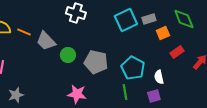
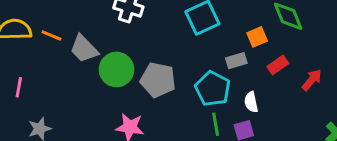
gray rectangle: (149, 19) -> (236, 61), moved
green circle: (68, 55) -> (116, 69), size x1.5
green line: (125, 92) -> (216, 124), moved

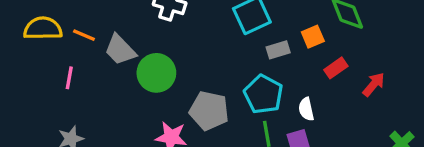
gray rectangle: (236, 61) -> (278, 50), moved
gray pentagon: (158, 80) -> (209, 111), moved
pink line: (19, 87) -> (69, 78), moved

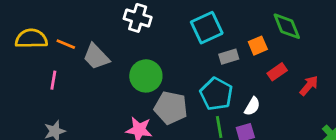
green circle: (156, 73) -> (146, 76), moved
white semicircle: (306, 109) -> (252, 106), turned -138

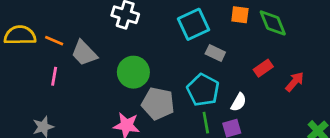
orange square: (258, 46) -> (240, 15), moved, turned 30
gray rectangle: (229, 57) -> (215, 53), turned 42
pink line: (53, 80) -> (54, 76), moved

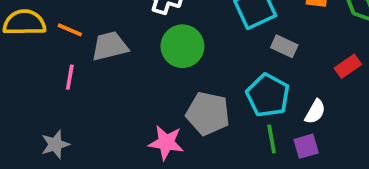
gray trapezoid: (84, 53) -> (110, 46), turned 120
green circle: (133, 72) -> (182, 46), moved

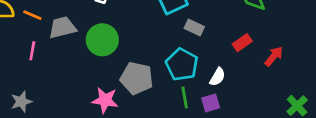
green circle: (182, 46) -> (102, 40), moved

